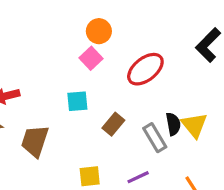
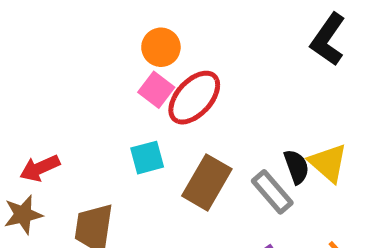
red ellipse: (145, 69) -> (194, 98), moved
brown rectangle: (113, 124) -> (207, 182), size x1.5

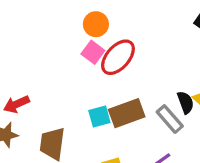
cyan square: (147, 158) -> (99, 117), moved
brown rectangle: (207, 182) -> (127, 113), turned 40

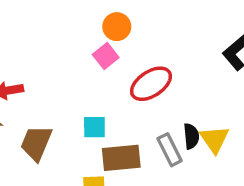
red ellipse: (118, 57) -> (151, 84), moved
brown rectangle: (127, 113) -> (121, 158), moved

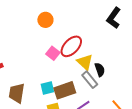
pink square: (106, 56) -> (53, 53), moved
cyan square: (94, 127) -> (47, 88), moved
yellow triangle: (214, 139) -> (85, 62), moved

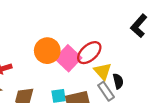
orange circle: (45, 20) -> (47, 51), moved, size x1.5
pink square: (53, 53) -> (68, 58), size x1.6

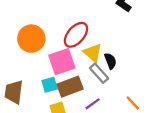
pink square: (68, 58) -> (62, 62), moved, turned 35

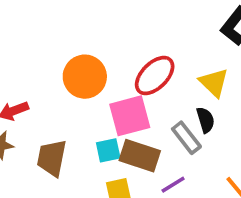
yellow triangle: (93, 53) -> (214, 83), moved
brown rectangle: (70, 87) -> (140, 156), turned 35

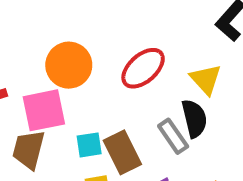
pink square: (130, 116) -> (44, 110), moved
black semicircle: (205, 120) -> (194, 118), size x1.4
brown rectangle: (140, 156) -> (122, 152), turned 42

